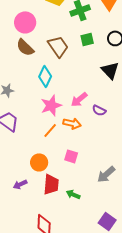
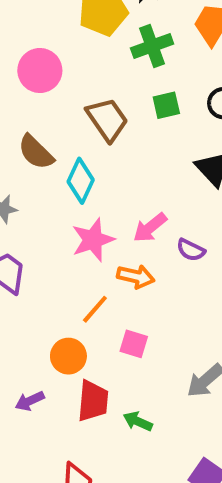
brown semicircle: (25, 47) -> (36, 152), moved
orange line: (50, 130) -> (95, 309), moved

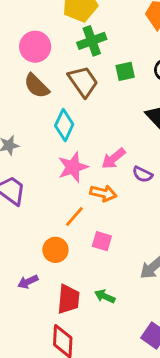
green cross: (152, 46) -> (92, 41), moved
brown semicircle: (36, 152) -> (37, 86), moved
red trapezoid: (93, 401) -> (69, 299), moved

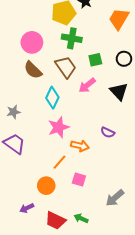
green cross: (92, 41) -> (72, 38), turned 30
pink arrow: (113, 158) -> (87, 85), moved
red trapezoid: (69, 299) -> (55, 220), turned 110

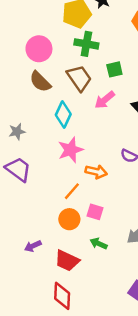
orange circle: (46, 186) -> (69, 219), moved
green arrow: (81, 218) -> (99, 244), moved

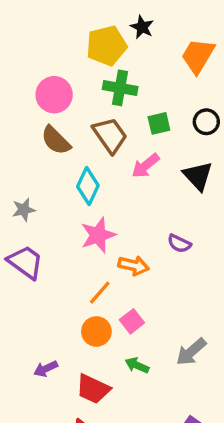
pink square: (95, 212) -> (132, 321), turned 35

